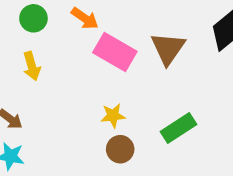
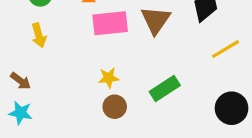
pink rectangle: (115, 52) -> (110, 23), turned -36

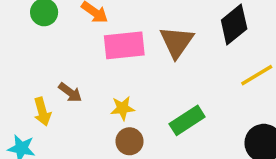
yellow arrow: (39, 35) -> (42, 112), moved
brown arrow: (21, 81) -> (70, 92), moved

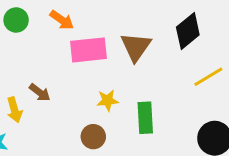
yellow star: (123, 108) -> (107, 100), moved
green rectangle: (187, 120) -> (145, 118), turned -60

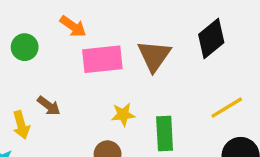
green circle: (16, 20) -> (25, 47), moved
yellow line: (208, 77) -> (227, 108), moved

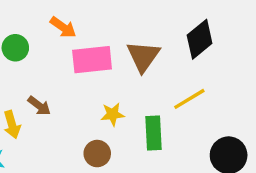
yellow line: (227, 108) -> (189, 99), moved

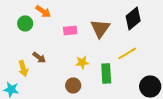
orange arrow: (63, 27) -> (43, 11), moved
pink rectangle: (92, 60) -> (70, 30), size x0.6

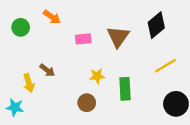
green circle: (25, 23) -> (21, 27), moved
yellow line: (127, 53) -> (166, 66), moved

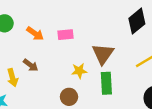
orange arrow: (52, 17) -> (35, 34), moved
brown triangle: (118, 37) -> (103, 54), moved

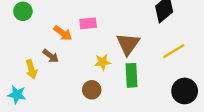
orange arrow: (35, 34) -> (63, 33), moved

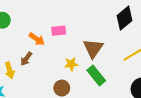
brown arrow: (51, 56) -> (26, 59), turned 88
green rectangle: (132, 75) -> (96, 76), turned -36

